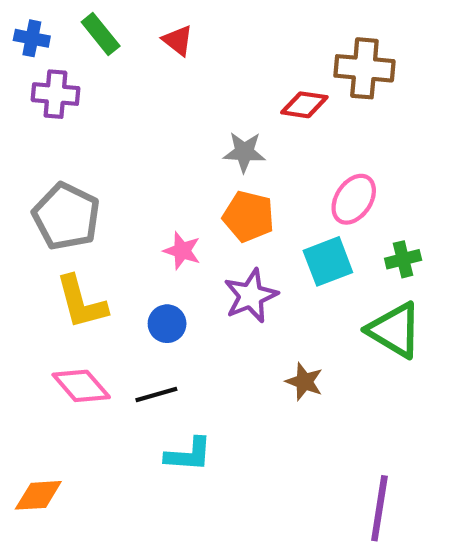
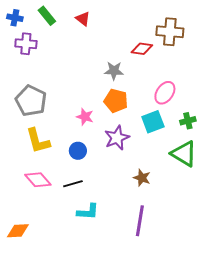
purple line: (379, 508) -> (140, 221), moved

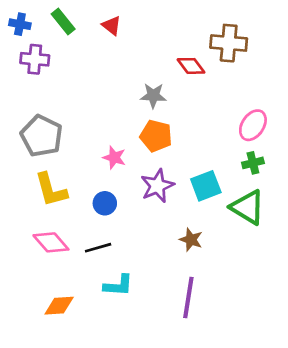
red diamond: (142, 49) -> (191, 66), turned 45
pink ellipse: (165, 93) -> (253, 125), moved
cyan square: (153, 122) -> (206, 186), moved
orange diamond: (18, 231) -> (59, 306), moved

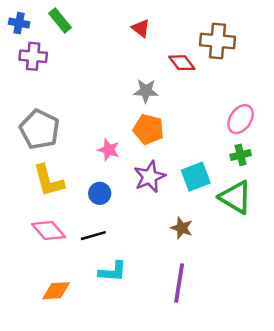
red triangle: (112, 26) -> (141, 28), moved

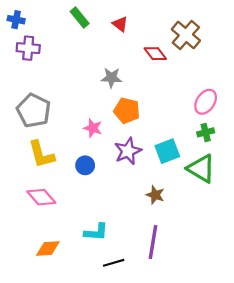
green rectangle: (60, 20) -> (80, 17), moved
brown cross: (218, 41) -> (186, 35), turned 36
gray star: (146, 91) -> (111, 78), moved
black line: (93, 236) -> (114, 263), moved

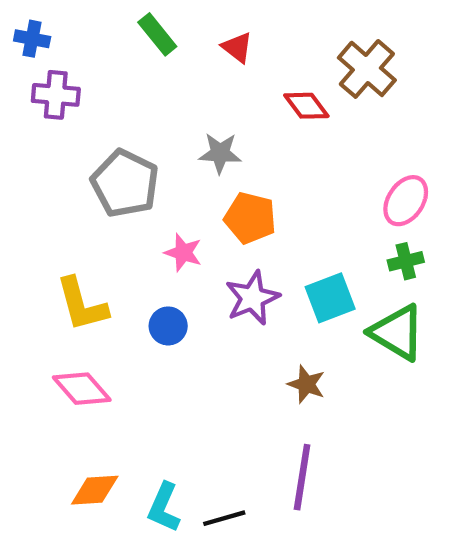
gray pentagon: (34, 111) -> (125, 183), moved
cyan L-shape: (96, 232) -> (164, 507), moved, turned 110

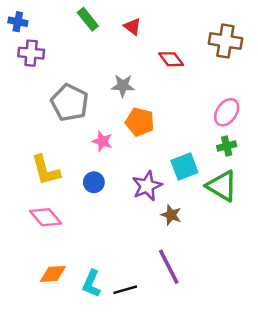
brown cross: (367, 69) -> (225, 41), moved, turned -32
purple star: (252, 298) -> (147, 186), moved
purple line: (302, 477) -> (169, 267), turned -36

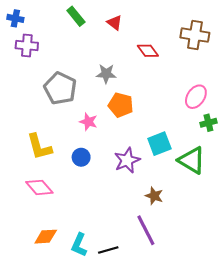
green cross: (227, 146) -> (208, 123), moved
brown star: (171, 215) -> (154, 196), moved

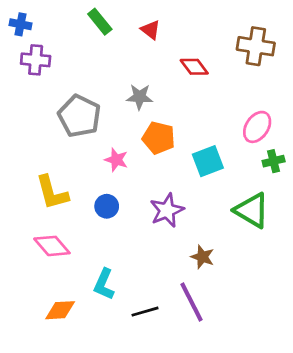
cyan square: (159, 144) -> (208, 161), moved
cyan L-shape: (79, 245) -> (104, 284), moved
black line: (108, 250) -> (145, 312), moved

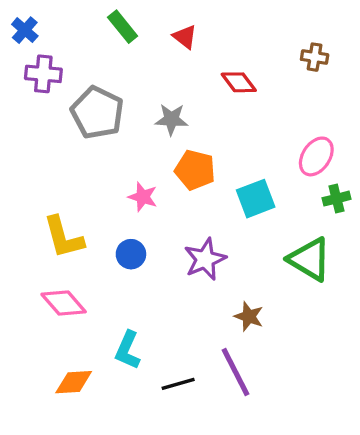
blue cross: (21, 24) -> (25, 30), turned 30
brown cross: (256, 46) -> (315, 57), size x0.6
gray pentagon: (79, 116) -> (97, 113), moved

